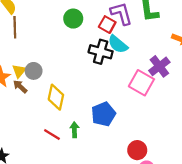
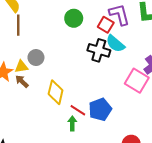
yellow triangle: (19, 71) -> (21, 67), turned 40
gray circle: (34, 71) -> (36, 58), moved
red line: (52, 135) -> (78, 110), moved

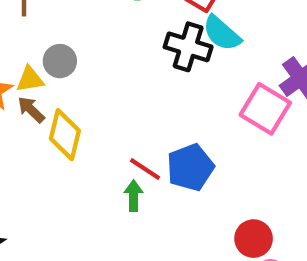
yellow diamond: (56, 92) -> (65, 135), moved

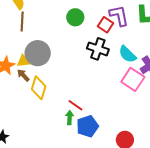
cyan semicircle: (222, 33) -> (127, 54), moved
gray circle: (60, 61) -> (38, 53), size x1.6
blue pentagon: (190, 167) -> (87, 126), moved

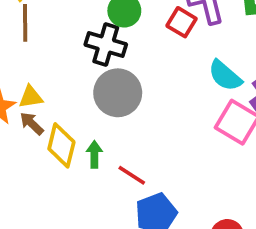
black cross: (98, 49) -> (106, 44), moved
gray circle: (38, 53) -> (118, 93), moved
green arrow: (70, 118) -> (94, 154), moved

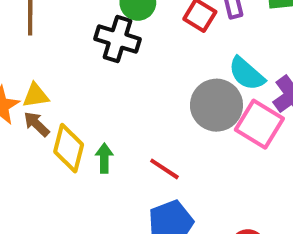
gray circle: (118, 93) -> (216, 105), moved
red line: (132, 175) -> (164, 169), moved

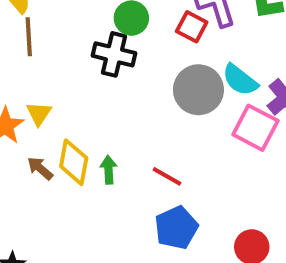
yellow triangle: (36, 95) -> (39, 114), turned -44
gray circle: (216, 105) -> (198, 90), moved
brown arrow: (37, 124) -> (40, 168), moved

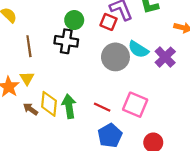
brown line: (29, 37) -> (29, 46), moved
pink square: (255, 128) -> (135, 105), moved
green arrow: (109, 170) -> (69, 106), size x1.5

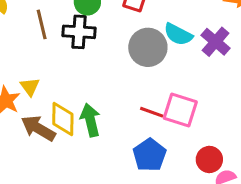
brown line: (29, 46) -> (42, 24), moved
red line: (102, 107) -> (152, 112), moved
brown arrow: (30, 109) -> (38, 128), size x1.6

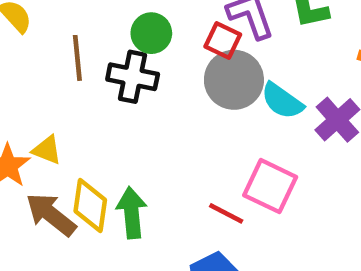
gray circle: (148, 47) -> (234, 80), moved
yellow triangle: (30, 87) -> (47, 150), turned -40
pink square: (180, 110) -> (270, 186), moved

